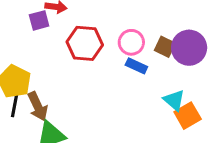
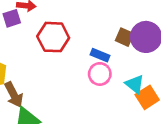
pink circle: (131, 42) -> (100, 74), moved

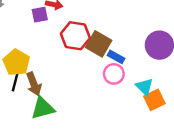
brown square: (125, 37) -> (99, 44), moved, size x1.5

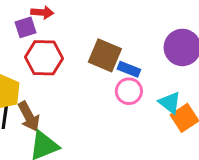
red hexagon: (75, 36) -> (44, 58), moved

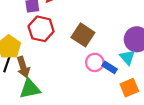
blue rectangle: (129, 69) -> (110, 67), moved
cyan triangle: (170, 103) -> (127, 57), moved

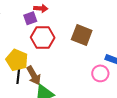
pink circle: (95, 62) -> (100, 73), moved

